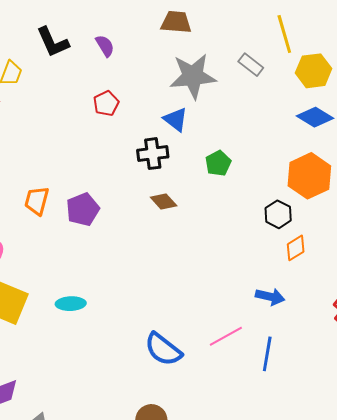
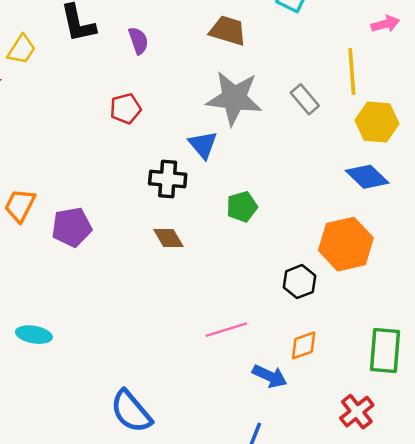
orange diamond: (296, 248) -> (304, 345), moved
pink line: (226, 336) -> (226, 330), moved

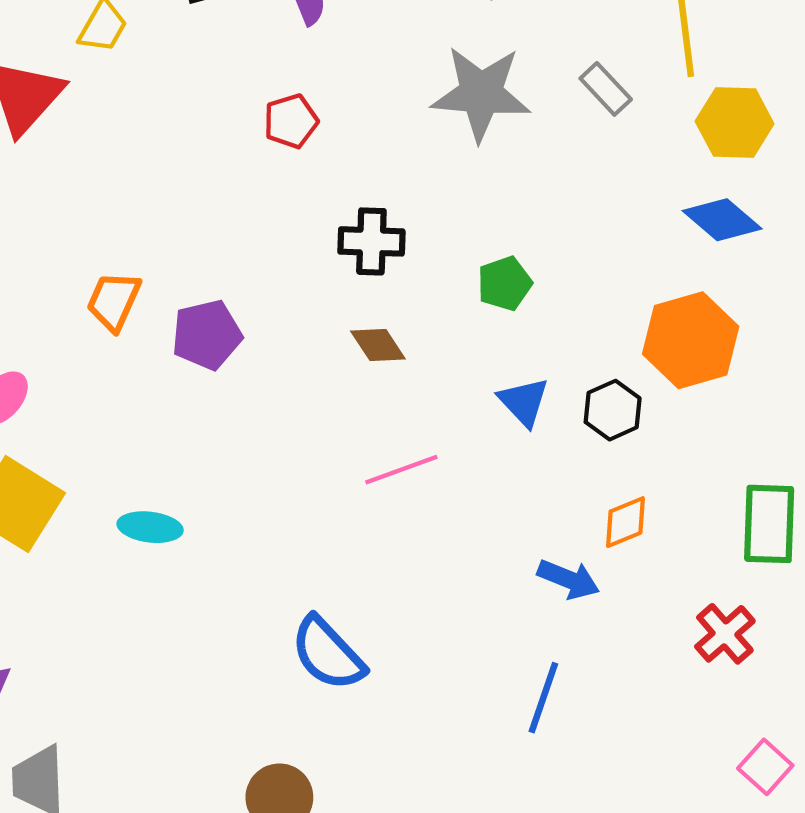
blue triangle: (203, 145) -> (524, 402), moved
pink line: (226, 330) -> (401, 470), moved

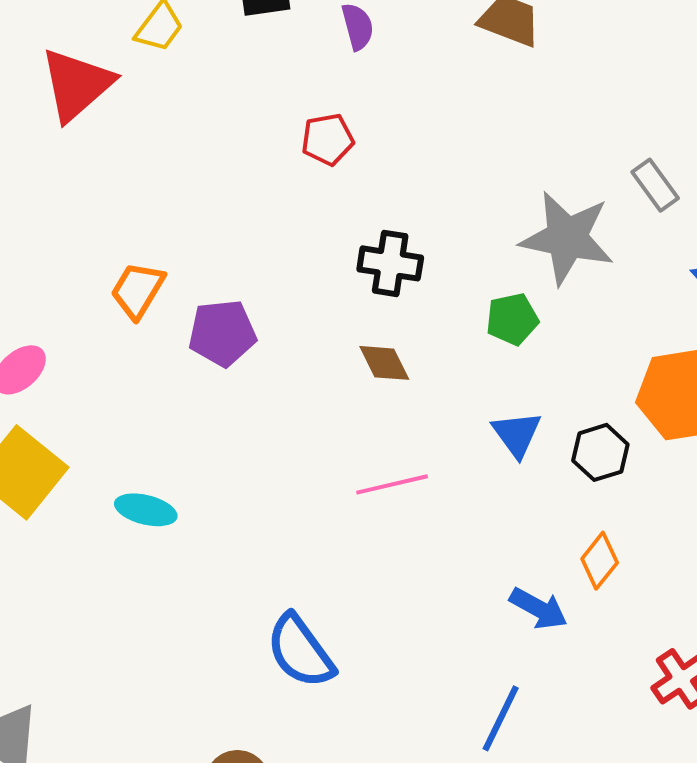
gray rectangle: (606, 89) -> (655, 185), moved
gray star: (481, 93) -> (567, 238), moved
orange diamond: (625, 522) -> (600, 561), turned -36

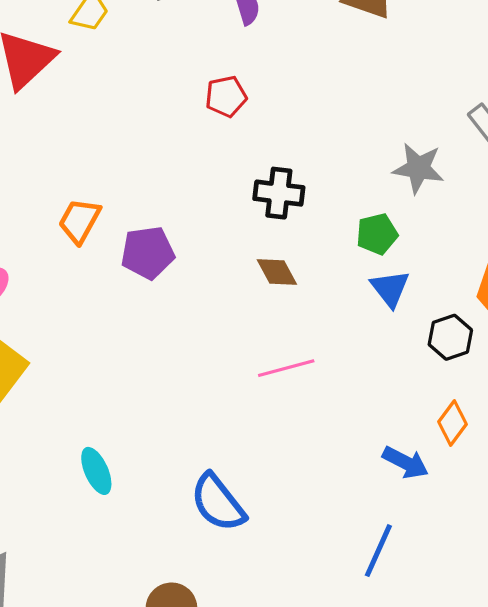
gray star: (567, 238) -> (418, 168), size x0.7
blue triangle: (517, 434) -> (390, 288), moved
cyan ellipse: (146, 510) -> (96, 471), moved, turned 54

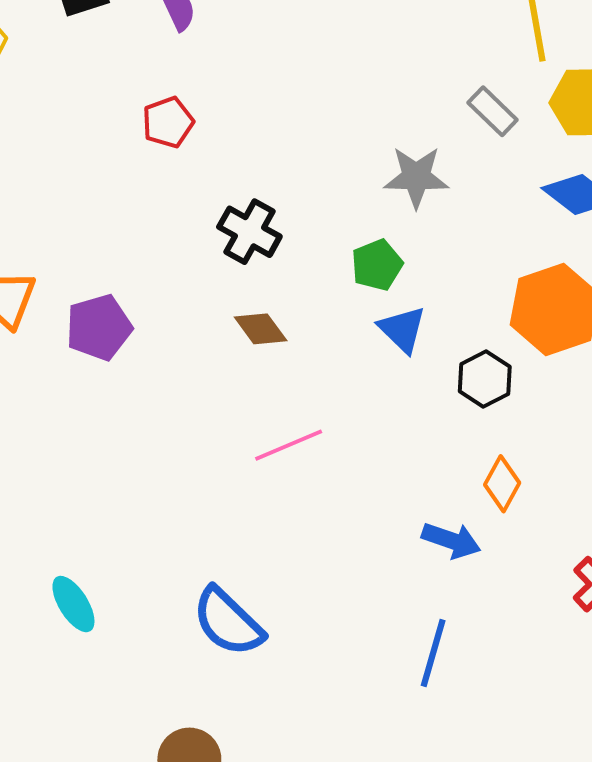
black cross: (279, 193) -> (249, 232), turned 30

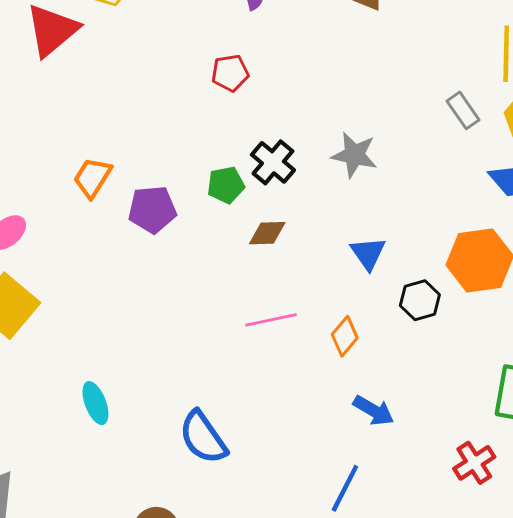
gray star: (416, 177) -> (354, 155), moved
green pentagon: (377, 265) -> (226, 185), moved
brown diamond: (261, 329) -> (267, 233), turned -66
orange diamond: (502, 484) -> (345, 336), moved

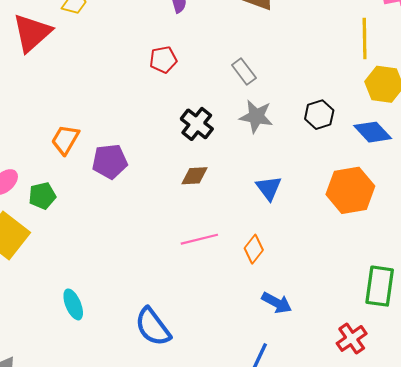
gray rectangle: (463, 110) -> (244, 71), moved
green pentagon: (226, 185) -> (42, 196), moved
black hexagon: (420, 300) -> (319, 115), moved

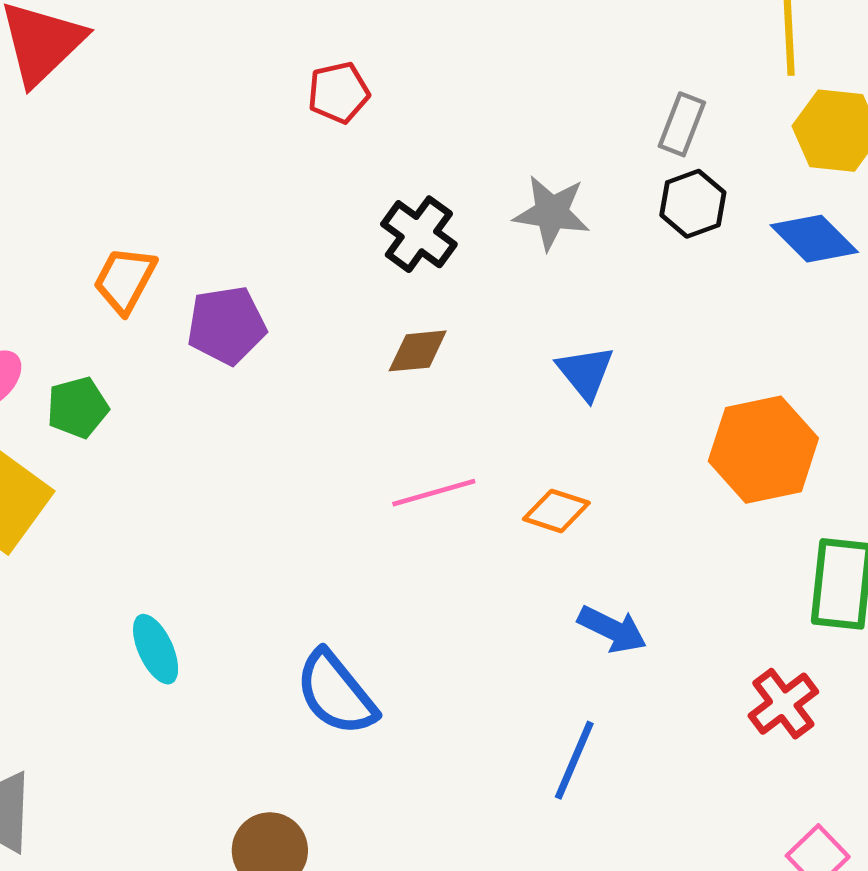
gray rectangle: (244, 71) -> (682, 124), moved, turned 60
orange hexagon: (350, 190) -> (763, 450), moved
orange diamond: (254, 249) -> (556, 511), turned 72

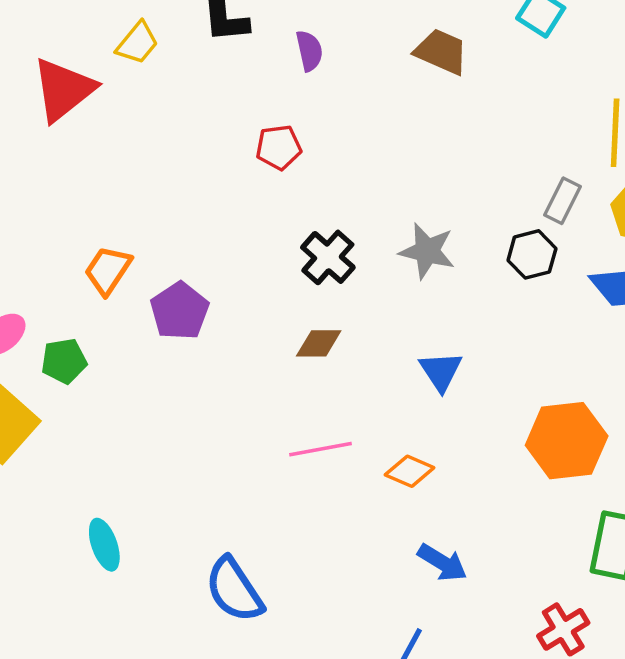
gray rectangle: (682, 124) -> (563, 201), moved
purple pentagon: (226, 325) -> (180, 311), turned -30

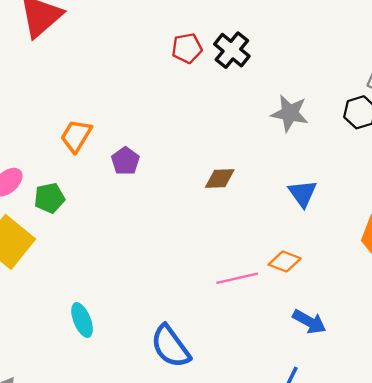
black cross: (328, 257) -> (232, 50), moved
purple pentagon: (180, 311) -> (125, 161), size x0.7
pink line: (320, 449) -> (237, 278), moved

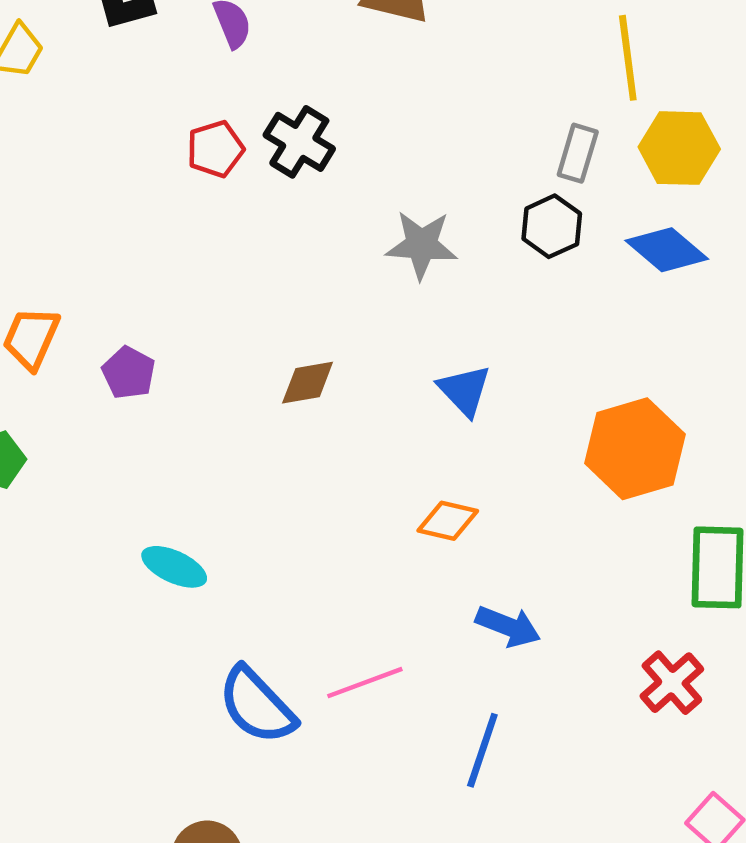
pink line: (237, 278) -> (365, 683), moved
cyan ellipse: (82, 320) -> (174, 567), moved, turned -36

